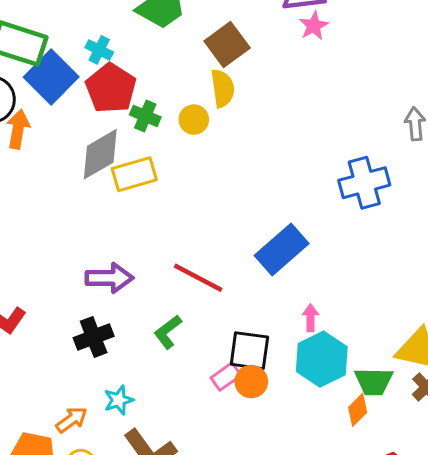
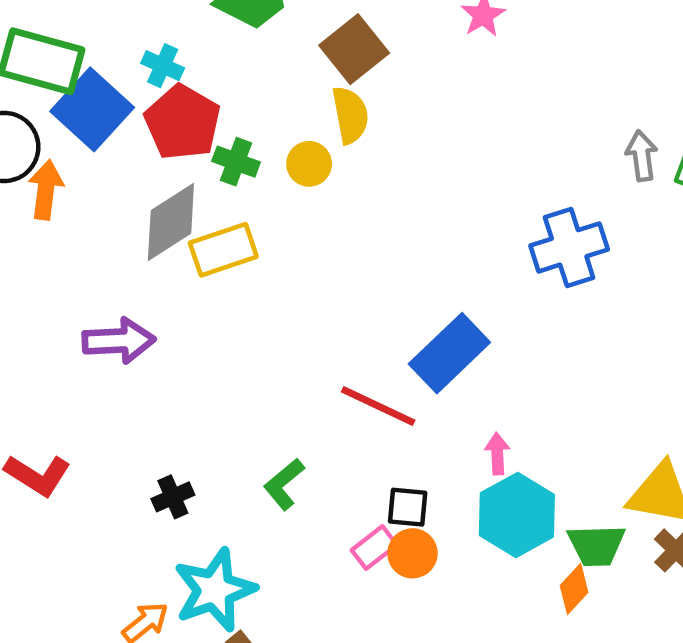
purple arrow: (109, 278) -> (119, 341), moved
red line: (198, 278) -> (378, 406), moved
black cross: (94, 337) -> (173, 497), size x0.7
black square: (249, 351) -> (408, 507), size x0.7
cyan star: (119, 400) -> (215, 590), size x1.8

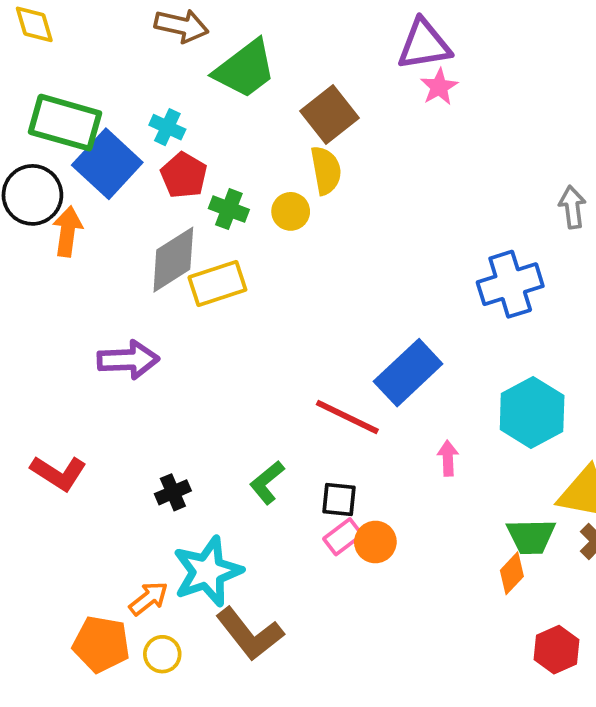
red pentagon: (182, 122) -> (184, 175), size x0.7
black square: (408, 507) -> (339, 499), moved
cyan hexagon: (517, 515) -> (532, 412), moved

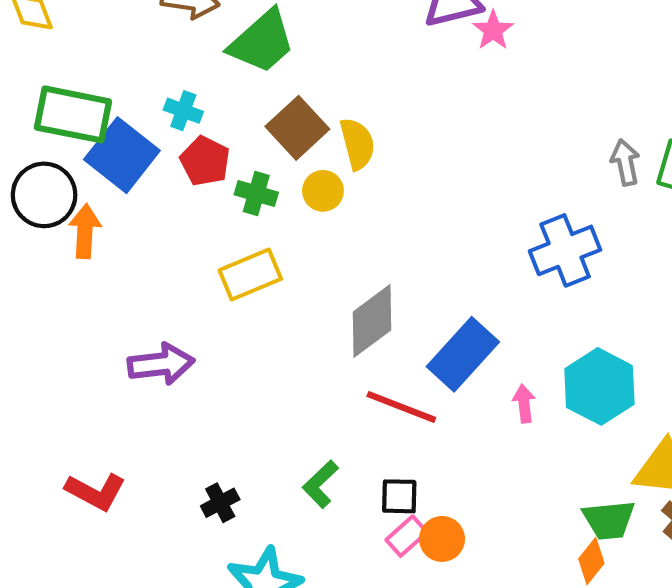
pink star: (439, 87) -> (493, 30), moved
brown square: (330, 115) -> (297, 128), moved
gray diamond: (173, 260) -> (372, 321), moved
pink arrow: (448, 458) -> (524, 403), moved

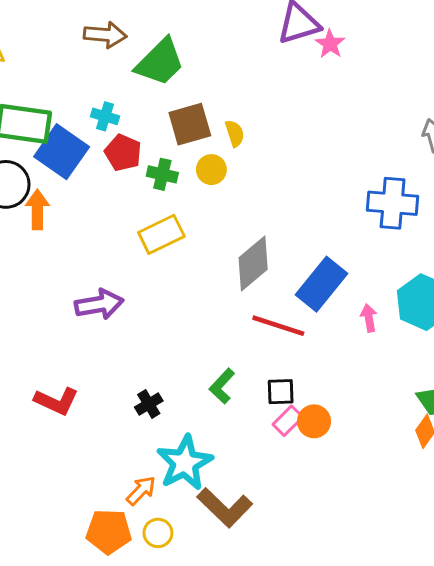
brown square: (297, 128) -> (190, 124), turned 30
yellow semicircle: (357, 144) -> (235, 133), size x0.7
blue cross: (565, 250) -> (393, 203), turned 30

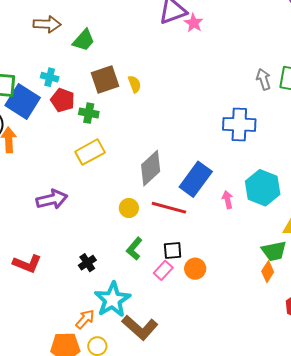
green trapezoid: (160, 62) -> (84, 40), size x0.7
yellow circle: (211, 170) -> (129, 208), moved
pink rectangle: (288, 421) -> (163, 270), moved

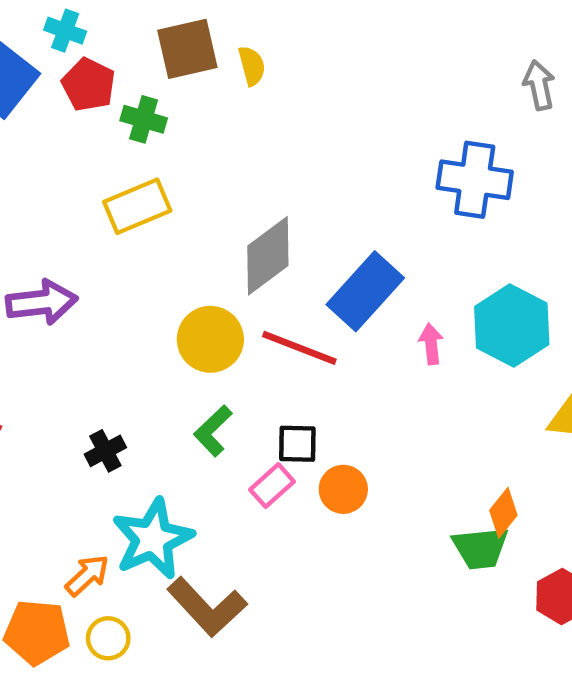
yellow circle: (129, 208) -> (210, 339), size x1.5
green trapezoid: (274, 251) -> (480, 548), moved

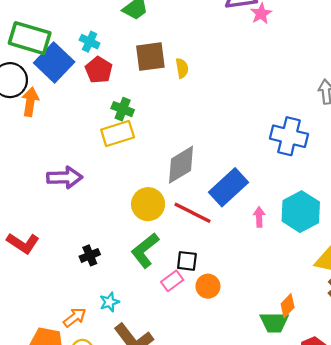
green cross: (144, 119) -> (123, 109), moved
green L-shape: (213, 431) -> (145, 250), size x1.4
cyan star: (153, 539) -> (109, 302), size x0.5

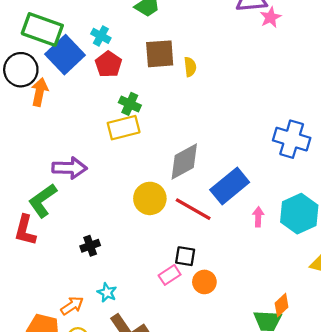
red L-shape: (23, 243) -> (25, 230), turned 68
green L-shape: (145, 250) -> (43, 201), moved
cyan star: (109, 302) -> (107, 292), turned -30

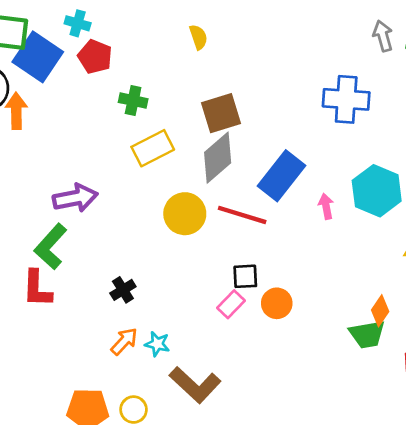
brown square: (160, 54) -> (221, 113), moved
yellow rectangle: (124, 128) -> (153, 148), moved
orange arrow: (72, 306) -> (124, 341), moved

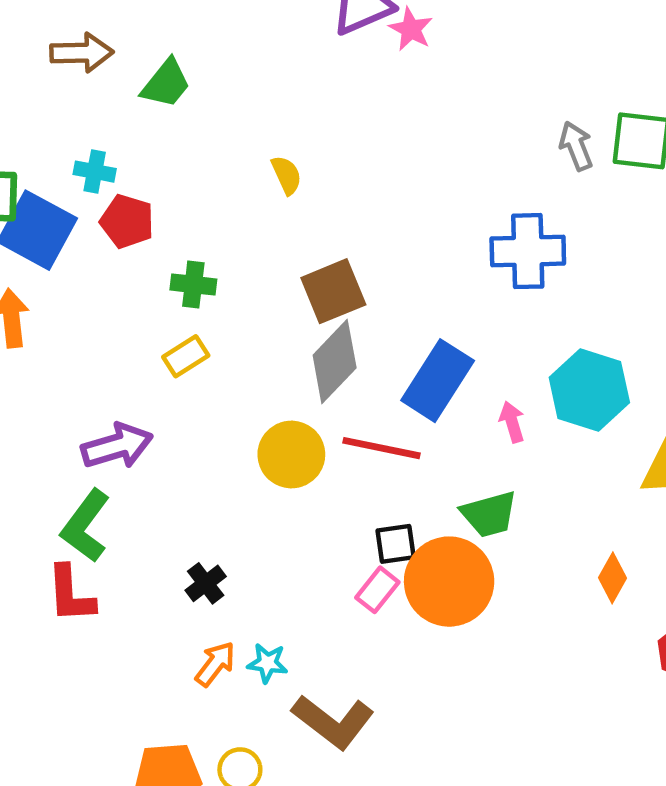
yellow rectangle: (153, 148) -> (186, 356), moved, size x0.7
orange circle: (277, 303) -> (449, 582), size x1.8
green trapezoid: (367, 334) -> (489, 514), moved

